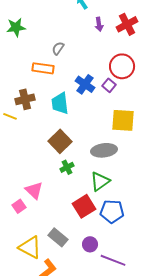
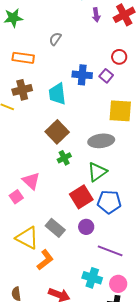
red circle: (122, 66) -> (119, 57), size x0.6
orange rectangle: (43, 68) -> (23, 58), moved
blue cross: (85, 84) -> (82, 75), turned -30
purple circle: (90, 244) -> (86, 227), moved

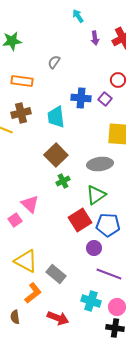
purple circle: (86, 227) -> (94, 248), moved
gray rectangle: (55, 228) -> (56, 274), moved
orange L-shape: (45, 260) -> (33, 293), moved

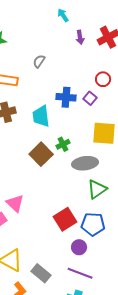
green cross: (63, 181) -> (63, 144), moved
green triangle: (96, 195) -> (97, 189), moved
purple line: (109, 274) -> (80, 273), moved

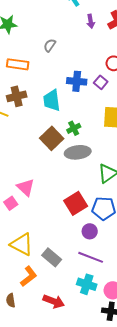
gray ellipse: (85, 163) -> (78, 152), moved

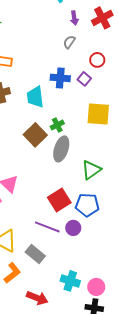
gray semicircle: (50, 45) -> (69, 42), moved
gray ellipse: (78, 152) -> (61, 149), turned -65
purple line: (91, 257) -> (47, 227), moved

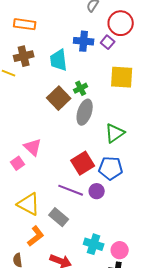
red circle: (97, 60) -> (121, 23), size x1.6

